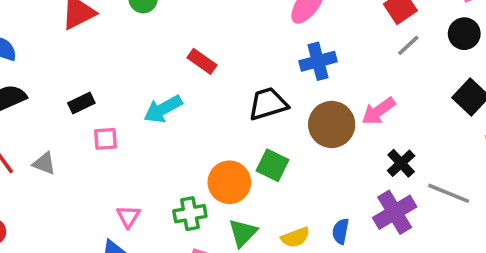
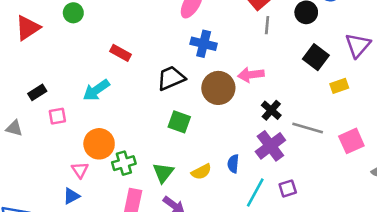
gray line: (408, 45) -> (267, 25), turned -36
blue cross: (318, 61) -> (204, 44), turned 35
pink arrow: (379, 111) -> (251, 75), turned 35
gray triangle: (44, 163) -> (14, 128), moved
orange circle: (229, 182) -> (99, 144), moved

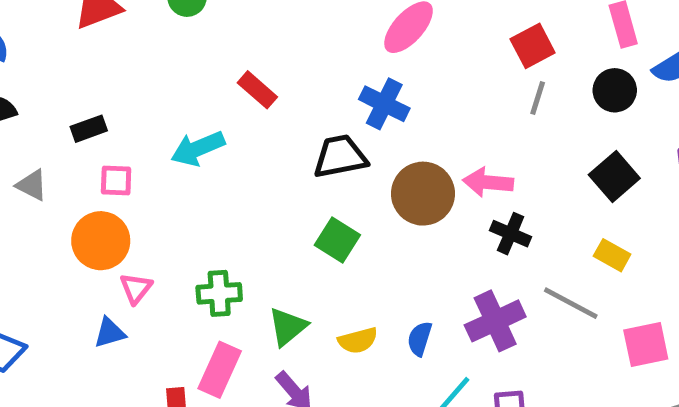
blue cross: (204, 44) -> (384, 104), moved
yellow rectangle: (339, 86) -> (612, 255), moved, turned 36
black cross: (271, 110) -> (511, 234), moved, turned -30
orange circle: (99, 144) -> (101, 241), moved

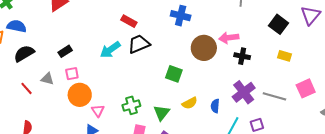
black trapezoid: (340, 156) -> (139, 44), moved
pink square: (116, 180) -> (72, 74), moved
gray line: (571, 303) -> (274, 96), moved
yellow semicircle: (358, 340) -> (190, 103), moved

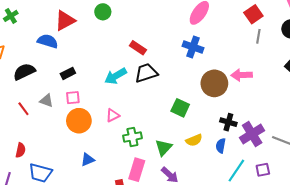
blue semicircle: (17, 26) -> (48, 41), moved
black cross: (242, 56) -> (228, 122), moved
pink triangle: (98, 111) -> (113, 115), moved, turned 32

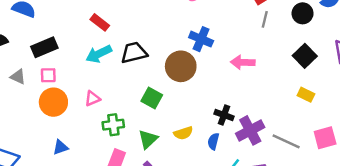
blue cross: (193, 47) -> (201, 39), moved
red rectangle: (138, 48) -> (100, 22), moved
black rectangle: (68, 73) -> (44, 47), size x1.5
brown circle: (214, 83) -> (181, 66), moved
green square: (180, 108) -> (152, 98), moved

